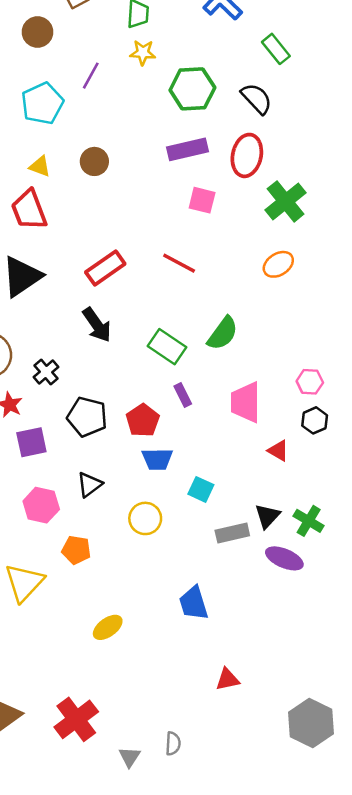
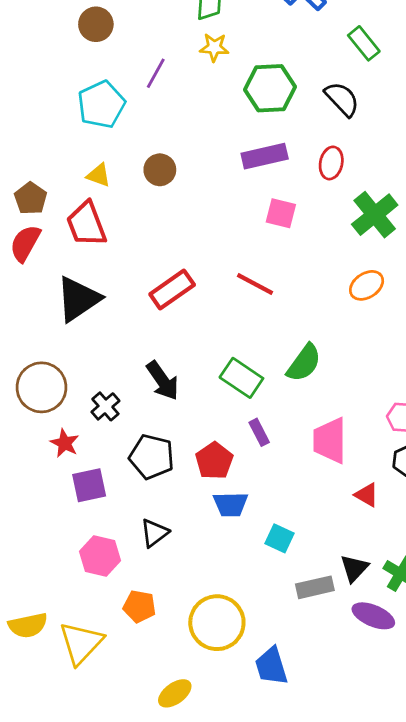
red ellipse: (247, 155) -> (331, 163), size x0.7
black arrow: (97, 325) -> (163, 381), moved
yellow circle: (145, 518) -> (217, 623), moved, size x1.5

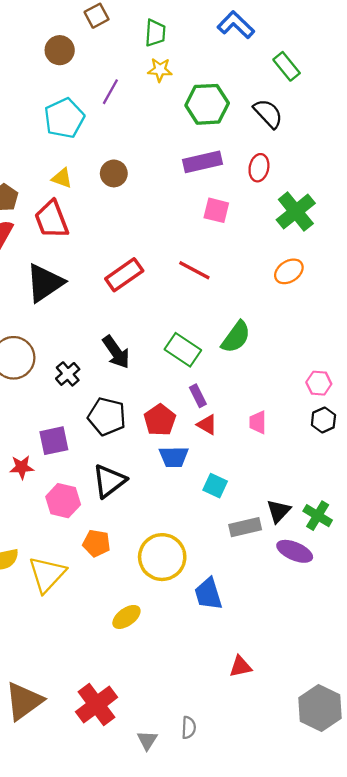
pink trapezoid: (330, 440) -> (258, 422), moved, size x0.6
red star: (65, 443) -> (22, 467), moved, turned -30
red triangle: (367, 495) -> (207, 425), moved
black triangle: (154, 533) -> (109, 481), size x1.4

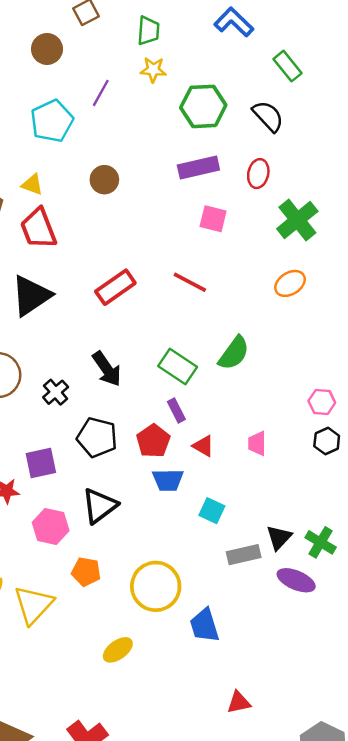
yellow triangle: (62, 178) -> (32, 185), moved
purple rectangle: (198, 396) -> (176, 410), moved

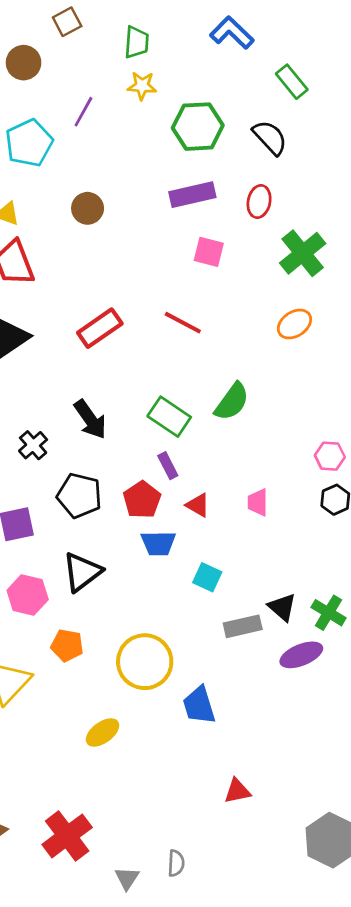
black triangle: (279, 538) -> (282, 607), turned -32
purple ellipse: (296, 580) -> (301, 655), turned -45

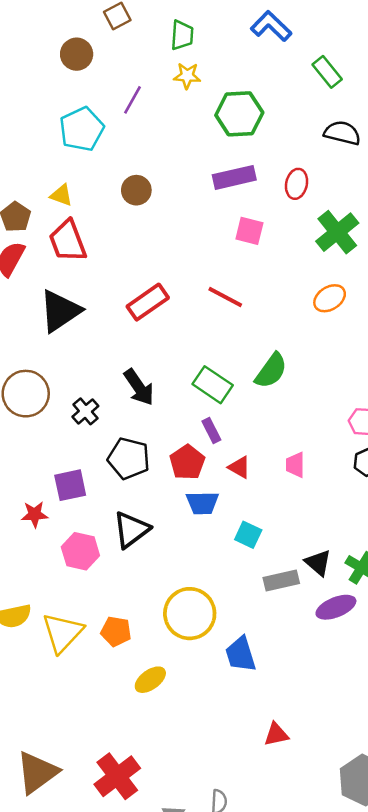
black semicircle: (270, 138) -> (342, 133), moved, turned -33
orange pentagon: (67, 645) -> (116, 631), moved

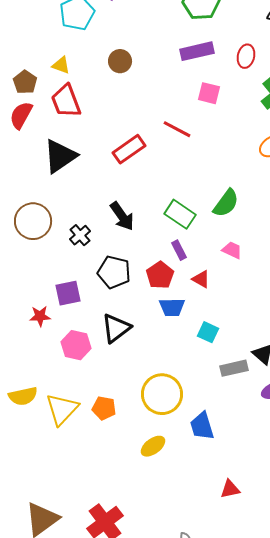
red line: (225, 297) -> (177, 129), moved
pink trapezoid: (295, 465) -> (232, 250), moved, turned 115
yellow ellipse: (150, 680) -> (153, 446), moved

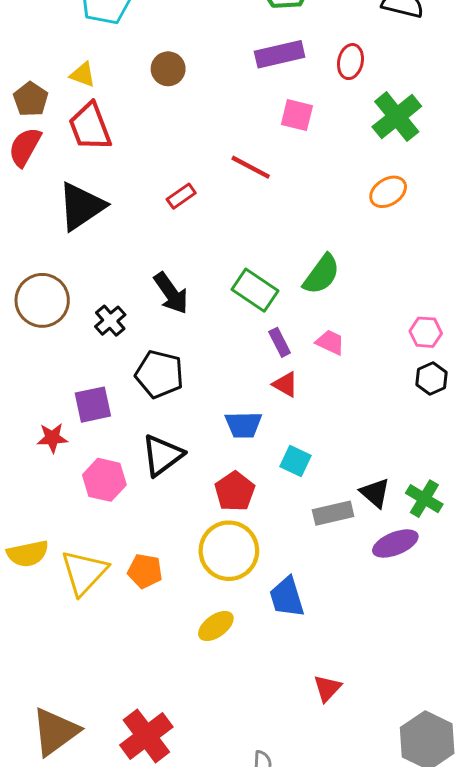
red rectangle: (129, 149) -> (181, 196), size x0.6
purple rectangle: (179, 250) -> (280, 342), moved
red pentagon: (160, 275) -> (235, 491), moved
red triangle: (230, 489) -> (327, 688), turned -35

